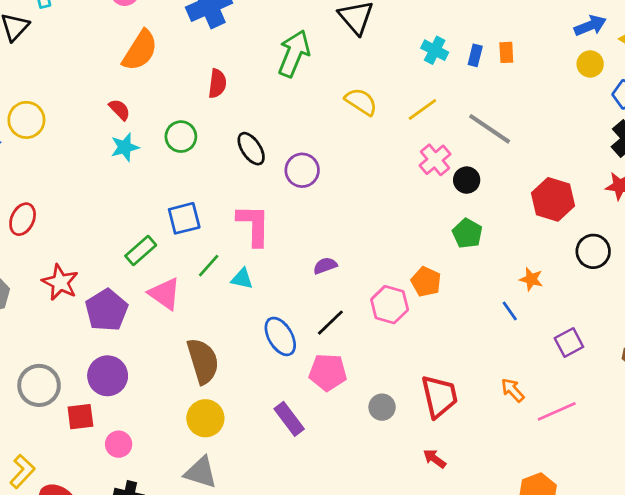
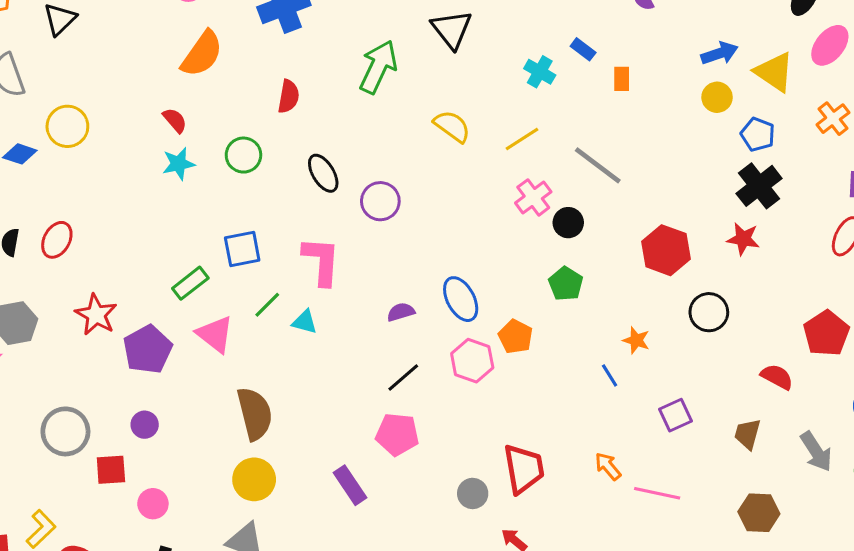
blue rectangle: (475, 55) -> (583, 49), moved, turned -70
blue ellipse: (280, 336) -> (461, 299), moved
purple circle: (108, 376) -> (145, 425), size x0.6
gray circle: (382, 407) -> (473, 493), moved
pink line: (557, 411) -> (657, 493), turned 33

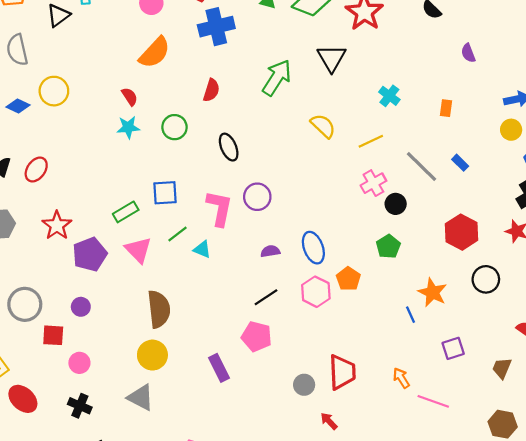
blue rectangle: (583, 49) -> (460, 163), moved
purple circle: (380, 201) -> (257, 197), moved
orange star: (636, 340) -> (432, 292), size x1.5

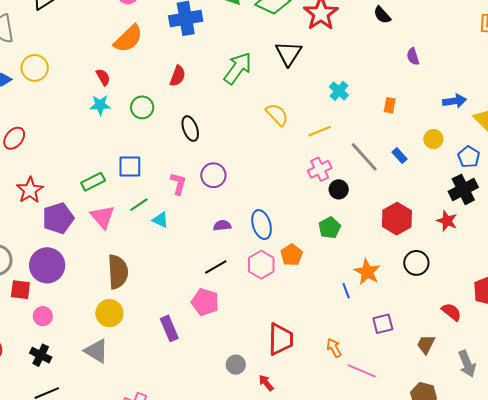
yellow circle: (511, 130) -> (433, 139), moved
pink L-shape: (219, 208) -> (178, 184), size x0.7
purple circle: (81, 307) -> (47, 265), size x2.0
gray circle: (304, 385) -> (236, 365), moved

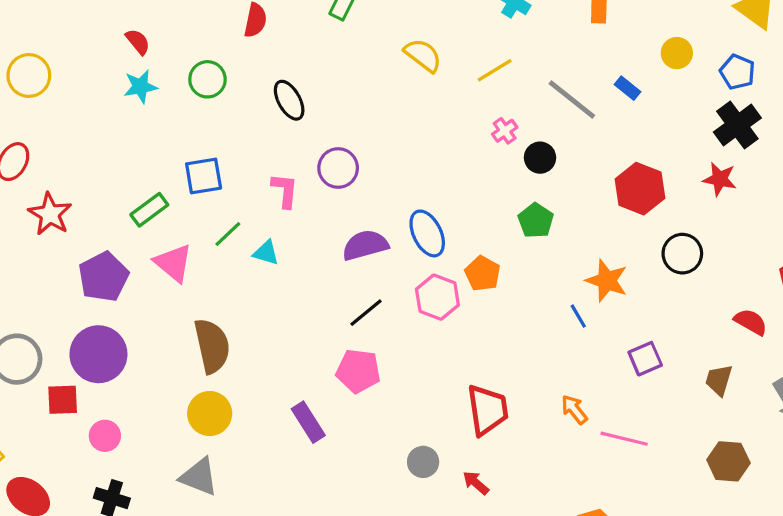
yellow circle: (35, 68) -> (29, 75), moved
pink cross: (320, 169) -> (505, 131), size x0.7
red star: (30, 190) -> (50, 214), moved
purple semicircle: (222, 225) -> (365, 245), size x1.6

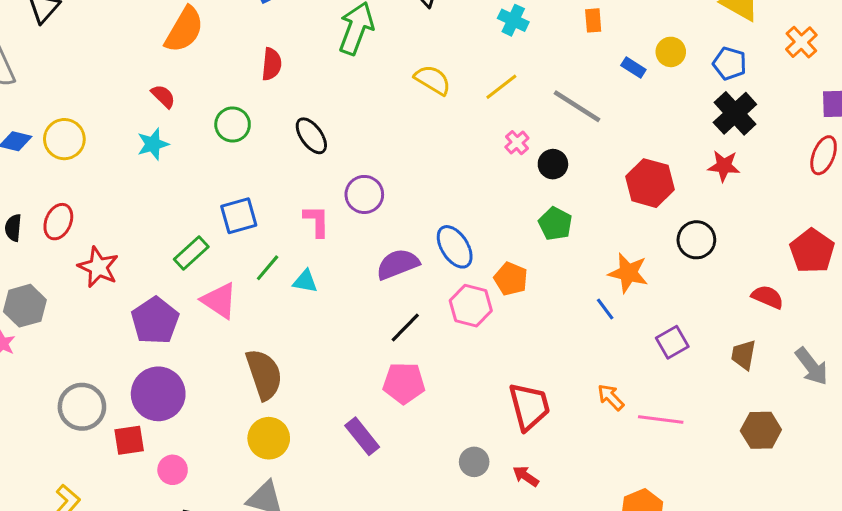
cyan star: (140, 87) -> (153, 144), moved
blue rectangle: (627, 88) -> (633, 67), moved

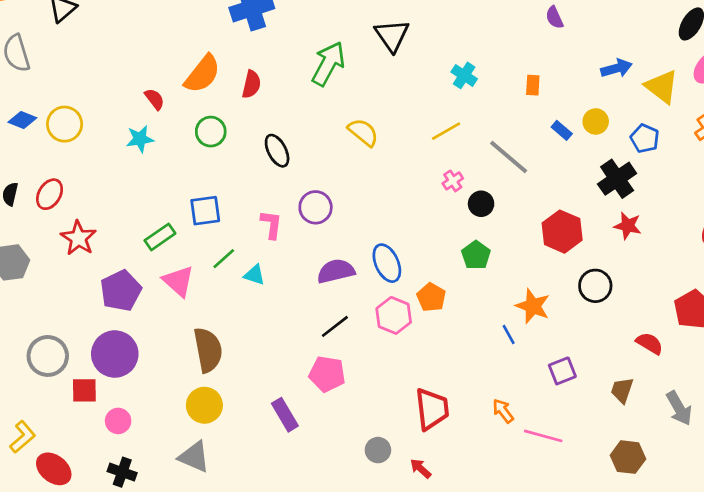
orange semicircle: (184, 30) -> (202, 74), moved
yellow semicircle: (433, 80) -> (363, 132), moved
black cross: (735, 113) -> (617, 179), moved

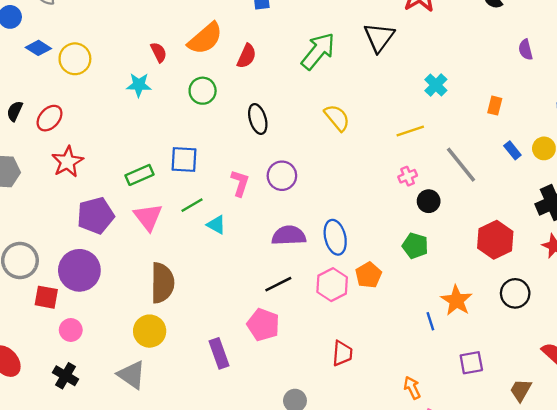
green pentagon: (476, 255) -> (415, 246), turned -30
red trapezoid: (432, 409) -> (342, 353), moved, size x0.7

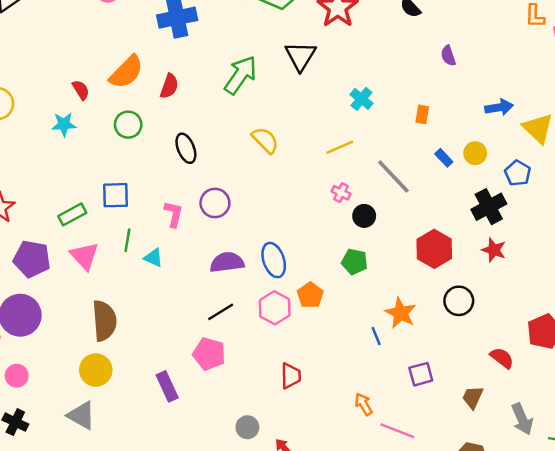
pink cross: (408, 176) -> (341, 193), turned -36
green line: (192, 205) -> (127, 240), turned -45
purple pentagon: (96, 216) -> (32, 259), turned 30

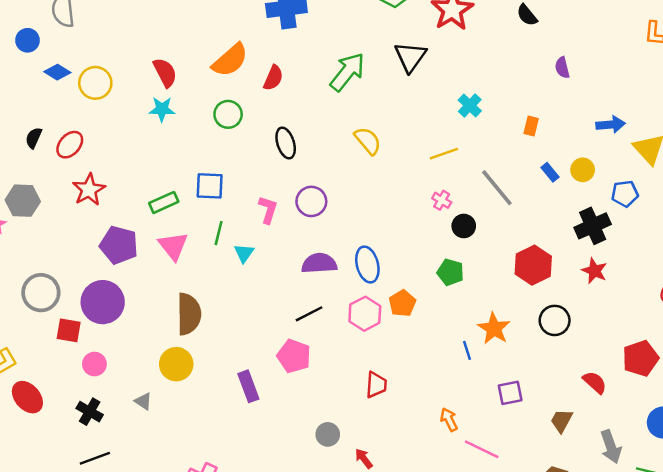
red semicircle: (81, 90) -> (165, 72), moved, size x1.4
blue pentagon: (518, 173) -> (625, 194), turned 30
cyan triangle: (153, 258) -> (244, 253), turned 36
gray triangle: (81, 415) -> (143, 401), moved, size x0.6

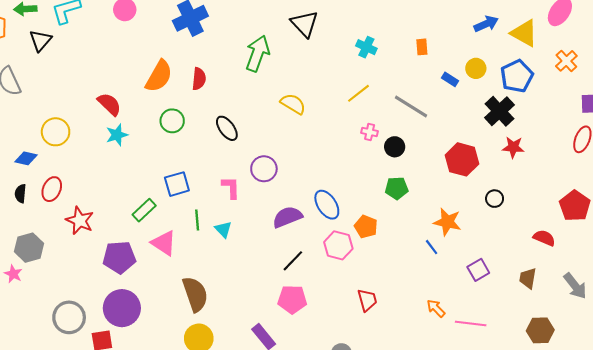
blue diamond: (57, 72) -> (26, 158), moved
blue pentagon: (625, 194) -> (517, 76), size x1.4
black circle: (555, 320) -> (495, 199), size x0.7

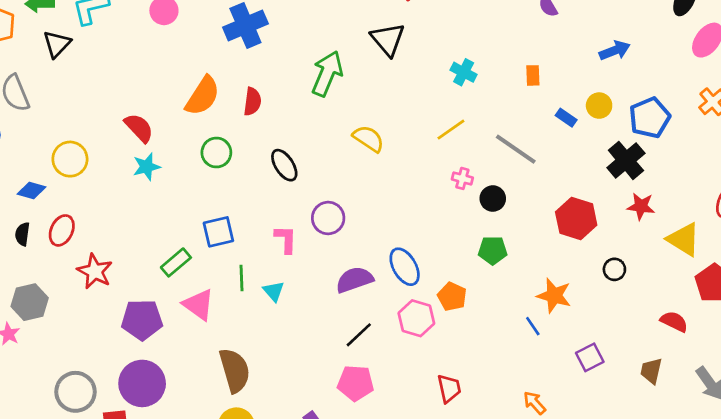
yellow triangle: (524, 33) -> (684, 239), moved

